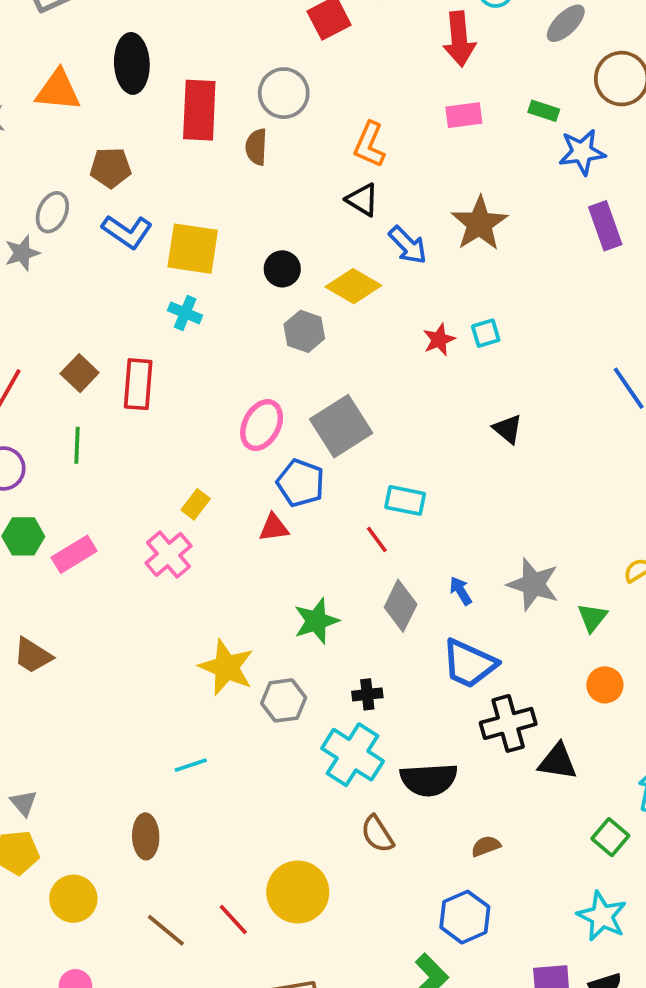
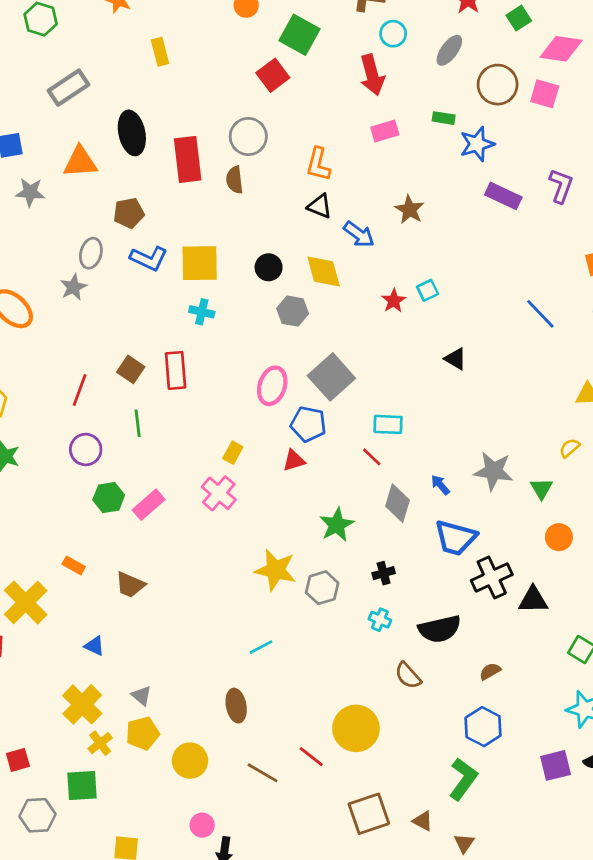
brown star: (479, 224) -> (410, 210), size x0.7
purple rectangle: (605, 226) -> (503, 196), turned -36
yellow diamond: (353, 286) -> (324, 271), turned 54
cyan cross: (353, 755) -> (380, 620), size x0.5

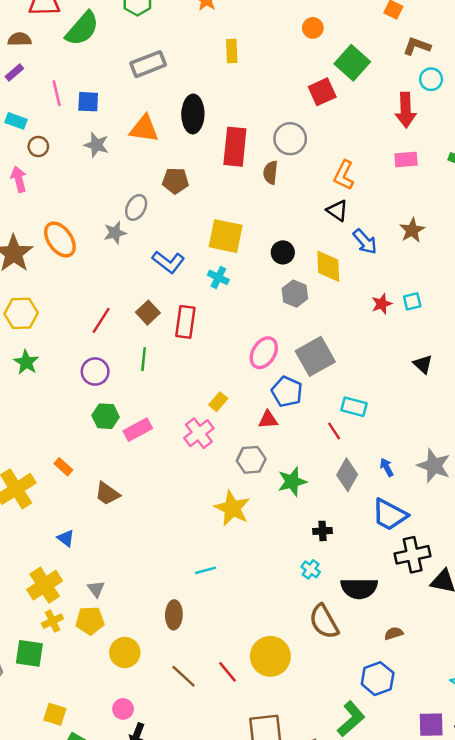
blue L-shape: (149, 258) -> (168, 262), moved
gray hexagon: (322, 588) -> (251, 460), moved
brown semicircle: (408, 676) -> (324, 622), size x1.4

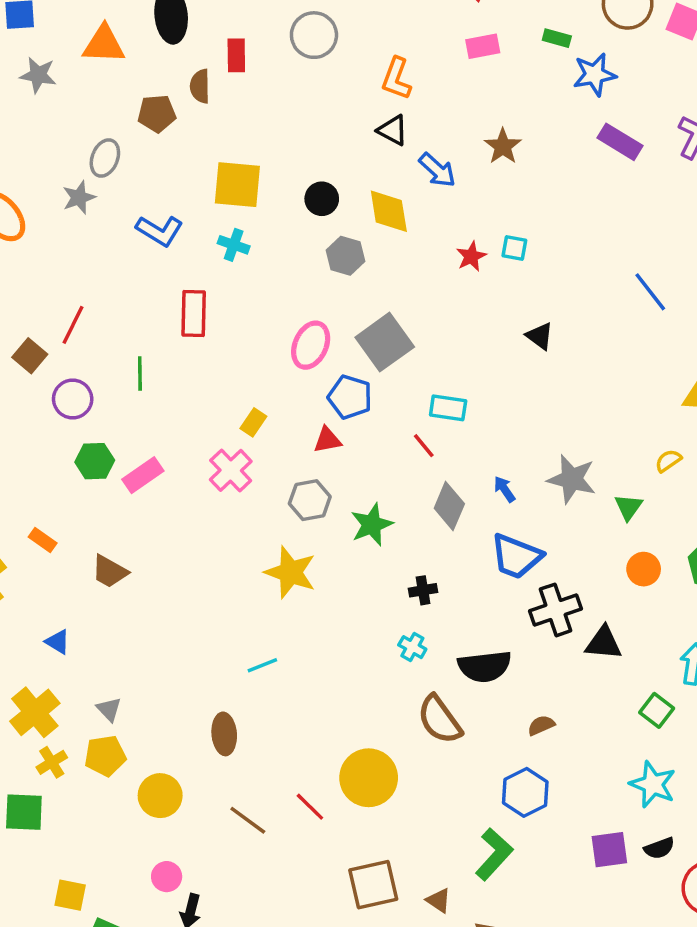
red rectangle: (235, 147) -> (236, 55), size x0.6
brown semicircle: (270, 173) -> (200, 86), moved
cyan square: (412, 301) -> (514, 248), turned 30
brown square: (148, 313) -> (30, 356), moved

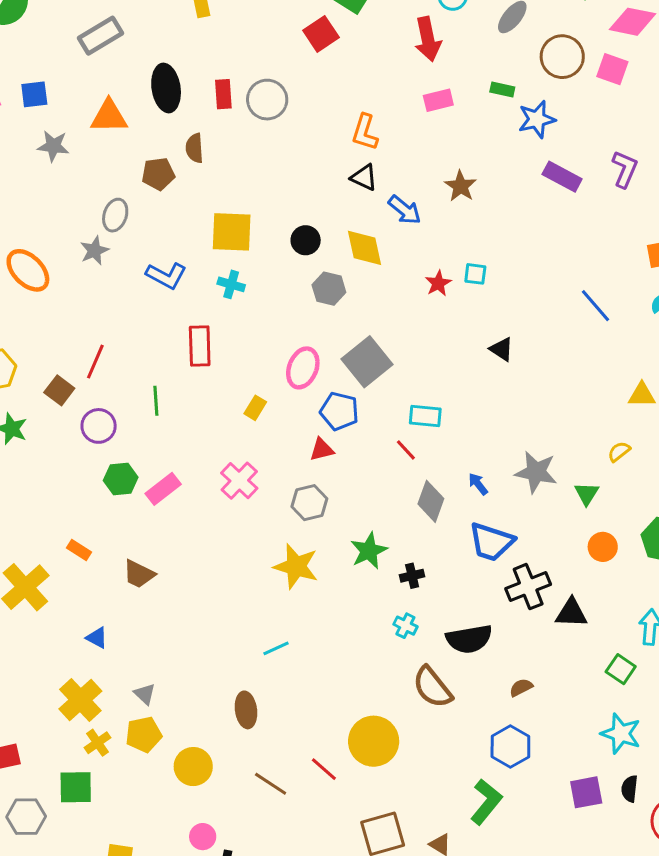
gray circle: (314, 35) -> (267, 100), moved
red rectangle: (236, 55) -> (223, 94), moved
yellow rectangle: (253, 422) -> (255, 408), moved
green star: (372, 525) -> (369, 551), moved
black semicircle: (659, 848) -> (630, 789), turned 120

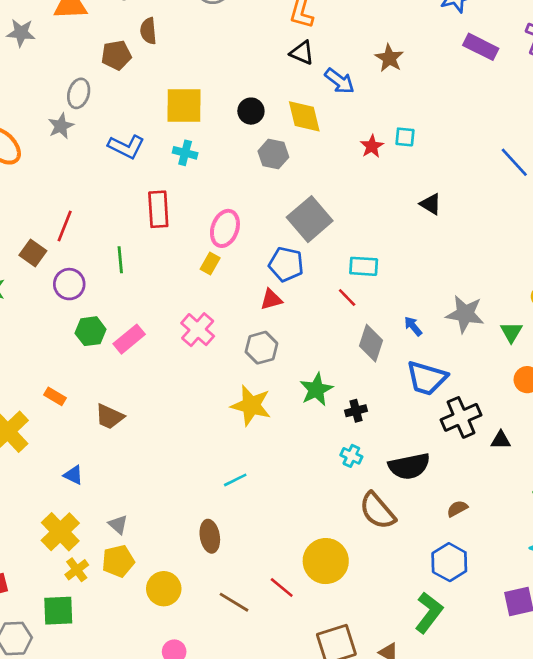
pink ellipse: (303, 368) -> (225, 228), moved
black triangle: (571, 613) -> (501, 440), size x0.7

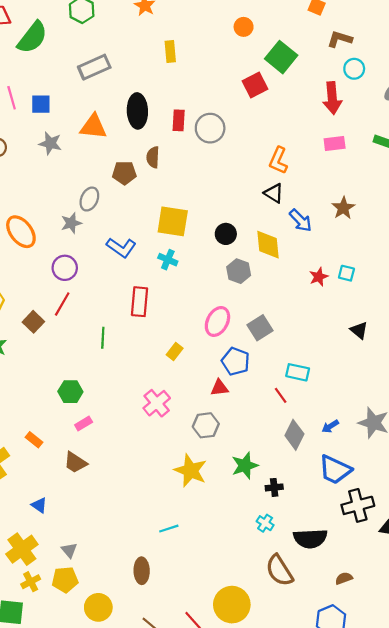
gray square: (310, 219) -> (260, 328), size x0.7
pink ellipse: (225, 228) -> (217, 321), moved
purple circle: (69, 284) -> (65, 268), moved
blue arrow: (413, 326) -> (330, 426), turned -91
pink rectangle: (129, 339) -> (84, 423), moved, size x0.7

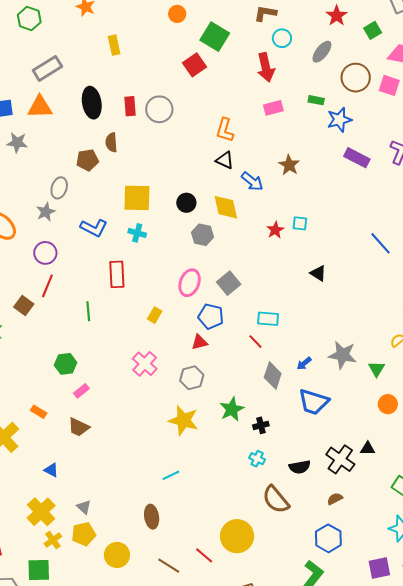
orange triangle: (93, 127) -> (40, 107), moved
black cross: (358, 505) -> (340, 459), moved, turned -32
black semicircle: (310, 538) -> (300, 467), size x0.7

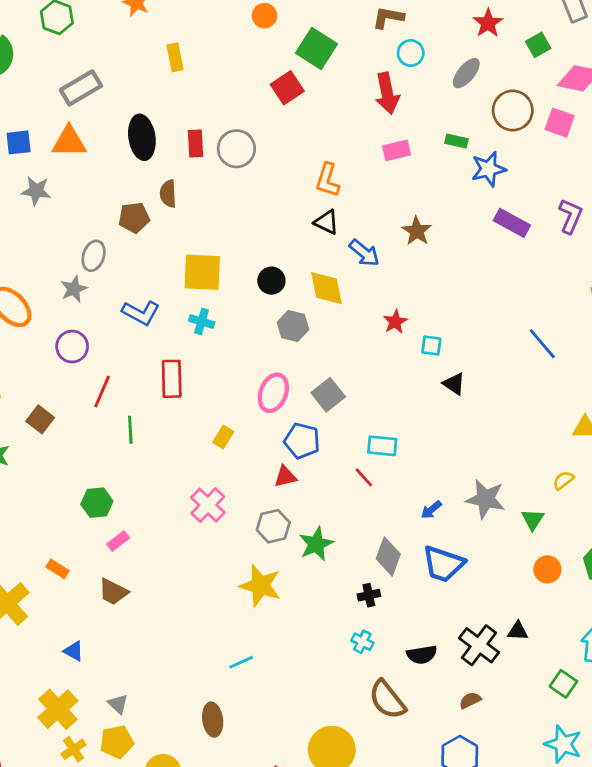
cyan square: (300, 223) -> (431, 345), moved
red line: (47, 286) -> (102, 392), moved
gray diamond: (273, 376) -> (388, 556), moved
green star: (232, 409) -> (316, 544), moved

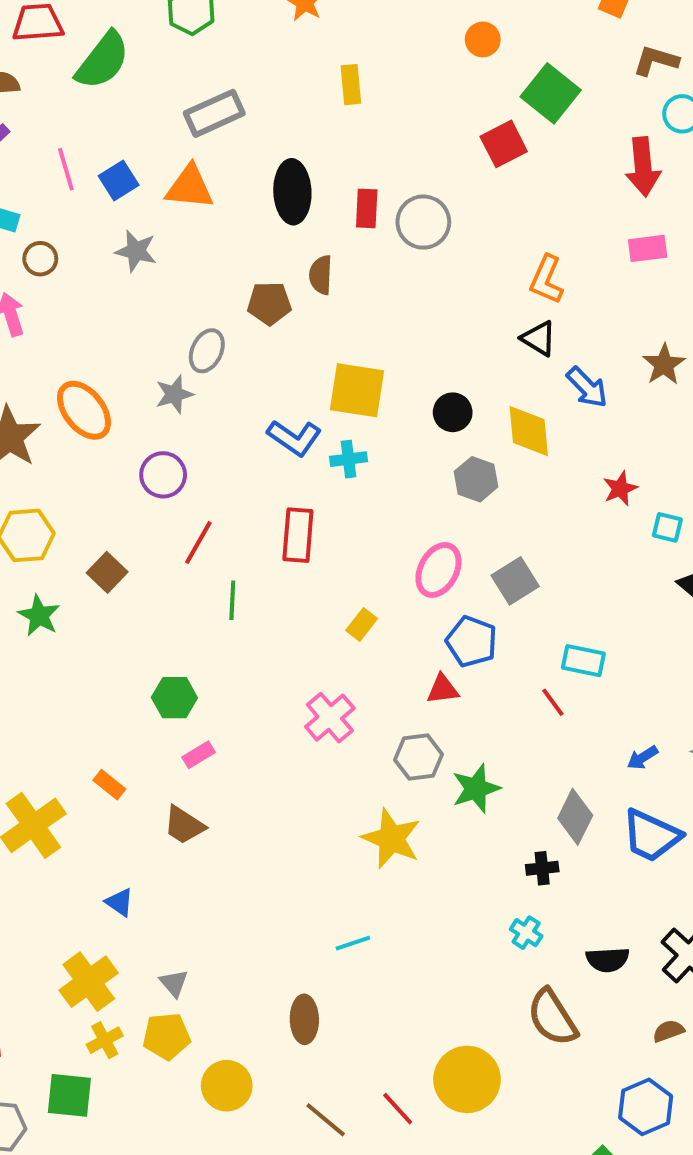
blue square: (19, 142) -> (119, 181), turned -32
blue L-shape: (141, 313) -> (294, 438), moved
cyan cross: (202, 321) -> (349, 459), turned -30

